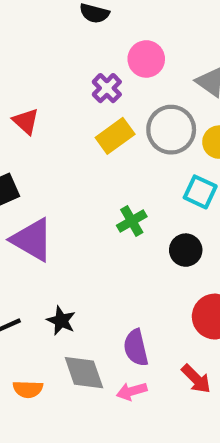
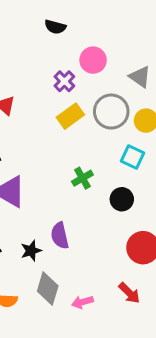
black star: (61, 321) -> (31, 251), turned 30
purple semicircle: (136, 348) -> (60, 236), moved
gray diamond: (84, 373) -> (48, 288), turned 36

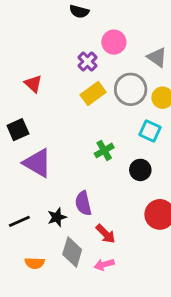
red arrow: (129, 293) -> (106, 234), moved

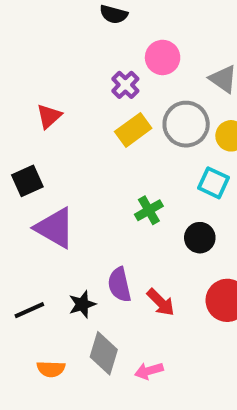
red triangle: (33, 84) -> (49, 116), turned 36
red arrow: (106, 234) -> (161, 302), moved

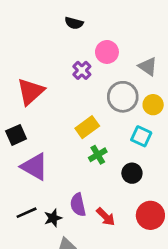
red triangle: (49, 116) -> (31, 91), size x1.6
yellow rectangle: (133, 130) -> (87, 127), moved
black line: (29, 310) -> (27, 213), moved

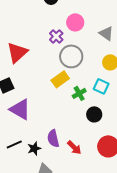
gray circle: (123, 97) -> (71, 56), moved
green cross: (98, 155) -> (79, 93), moved

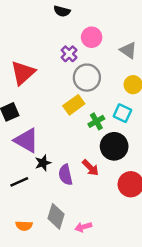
black circle: (94, 114) -> (114, 146), size x1.5
red arrow: (74, 147) -> (90, 168), moved
black star: (34, 148) -> (43, 163), moved

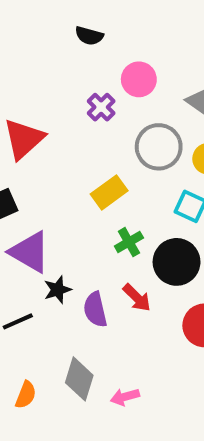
gray circle: (87, 78) -> (159, 147), moved
green cross: (96, 121) -> (129, 242), moved
orange semicircle: (24, 226) -> (26, 395), turned -70

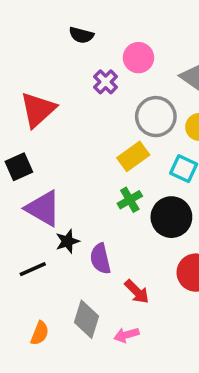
black semicircle: (89, 36) -> (81, 35), moved
yellow rectangle: (109, 192) -> (133, 156), moved
red arrow: (137, 298) -> (137, 292), moved

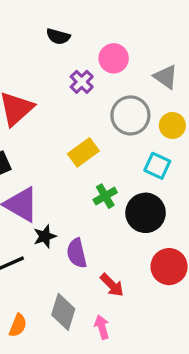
yellow rectangle: (133, 156) -> (83, 152), moved
pink arrow: (126, 335) -> (102, 327), turned 90

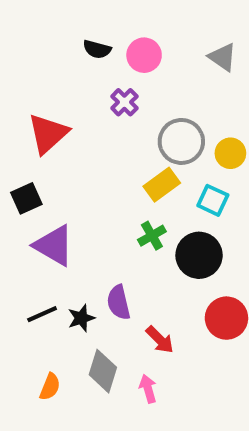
pink circle: (114, 58) -> (144, 55), moved
gray triangle: (166, 77) -> (223, 57), moved
yellow rectangle: (83, 152) -> (162, 185), moved
black star: (45, 236) -> (81, 318), moved

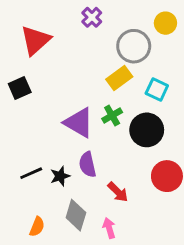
yellow circle: (230, 153) -> (165, 23), moved
purple triangle: (54, 245) -> (79, 123), moved

